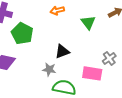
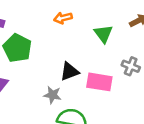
gray cross: (109, 58) -> (131, 66), moved, turned -32
pink rectangle: (92, 73) -> (99, 82), moved

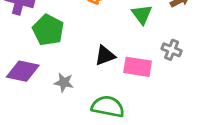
gray star: (52, 95) -> (64, 82), moved

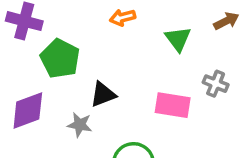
black triangle: (105, 56) -> (103, 94), moved
purple diamond: (23, 71) -> (28, 110), turned -32

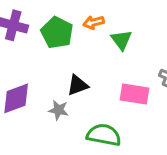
green triangle: (178, 39) -> (121, 40), moved
green pentagon: (60, 59) -> (57, 33), moved

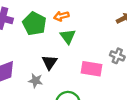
green triangle: (121, 40) -> (68, 37), moved
black triangle: (78, 85) -> (50, 62), turned -35

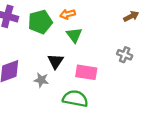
green pentagon: (34, 24) -> (40, 22), turned 30
pink rectangle: (91, 69) -> (86, 72), moved

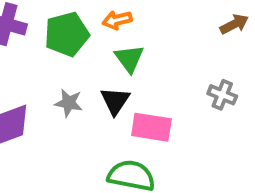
black triangle: (56, 61) -> (115, 101), moved
gray star: (41, 80) -> (69, 103), moved

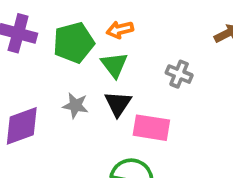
green triangle: (129, 58) -> (114, 65), moved
gray cross: (222, 95) -> (179, 74), moved

